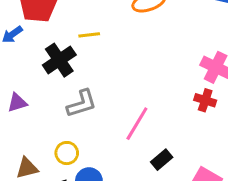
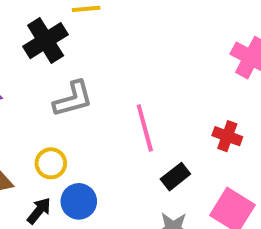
red cross: (205, 100) -> (227, 136), moved
pink line: (137, 124) -> (145, 128), turned -48

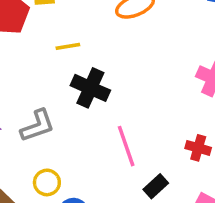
black cross: (46, 41) -> (90, 88), moved, turned -30
gray L-shape: (73, 99) -> (37, 126), moved

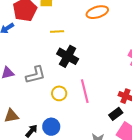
yellow circle: (47, 182) -> (59, 93), moved
black rectangle: (156, 186) -> (116, 114), moved

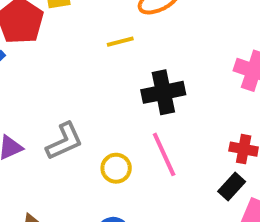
yellow line: (57, 32) -> (120, 42), moved
black cross: (68, 56) -> (163, 92), moved, turned -30

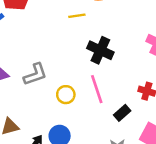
black cross: (163, 92) -> (100, 50), turned 30
black rectangle: (232, 186) -> (122, 113), moved

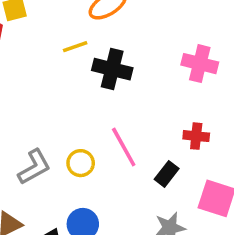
black cross: (100, 50) -> (112, 69), moved
gray L-shape: (35, 74) -> (34, 167), moved

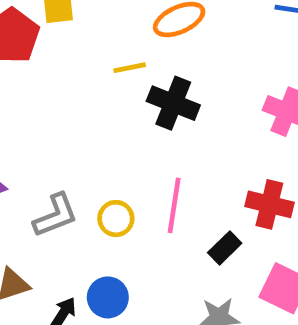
red cross: (196, 136) -> (269, 204), size x1.4
pink line: (124, 147) -> (174, 205), turned 30

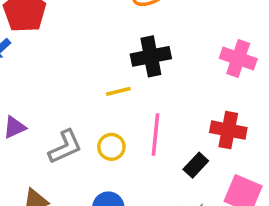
yellow line: (130, 68) -> (118, 91), moved
black cross: (173, 103) -> (151, 56), turned -30

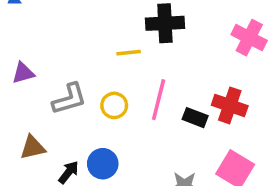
black rectangle: (196, 165) -> (195, 118), moved, turned 60

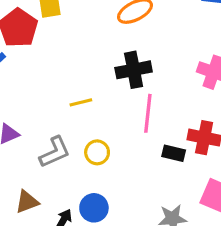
yellow line: (129, 53) -> (81, 102), moved
pink line: (159, 100) -> (148, 113), moved

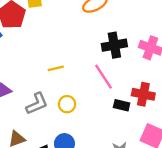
black cross: (134, 70) -> (114, 45), moved
pink line: (148, 113) -> (104, 77), turned -40

